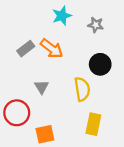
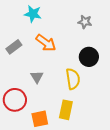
cyan star: (62, 16) -> (33, 14), moved, turned 30
gray rectangle: (26, 49) -> (14, 47), moved
yellow rectangle: (93, 124) -> (66, 110), moved

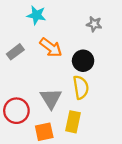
black circle: (89, 57) -> (83, 61), moved
gray triangle: (37, 77) -> (51, 98), moved, size x1.5

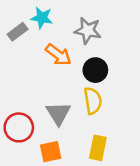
gray star: (94, 24) -> (88, 31), moved, size x1.5
gray rectangle: (15, 52) -> (18, 32), moved
yellow rectangle: (73, 122) -> (98, 148), moved

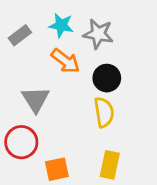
cyan star: (42, 18) -> (61, 25), moved
gray triangle: (58, 113) -> (36, 99), moved

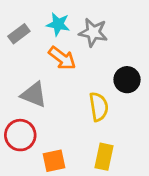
black circle: (107, 78) -> (127, 80), moved
gray triangle: (36, 99) -> (34, 95), turned -36

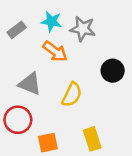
yellow semicircle: (99, 107) -> (72, 95), moved, turned 35
yellow rectangle: (104, 157) -> (92, 139), turned -30

